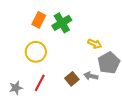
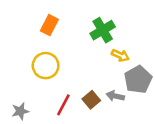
green cross: (62, 23) -> (103, 30), moved
red line: (40, 83) -> (63, 105), moved

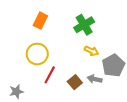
yellow arrow: (120, 55) -> (91, 51), moved
red line: (63, 105) -> (50, 75), moved

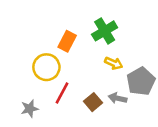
orange rectangle: (40, 21) -> (67, 41), moved
gray star: (16, 92) -> (30, 109), moved

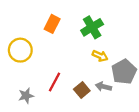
orange rectangle: (67, 41) -> (52, 24), moved
yellow circle: (46, 67) -> (20, 50), moved

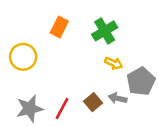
red line: (54, 82) -> (62, 109), moved
gray star: (26, 96) -> (30, 109), size x1.5

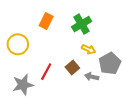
brown square: (93, 102) -> (72, 68), moved
red line: (62, 109) -> (46, 72), moved

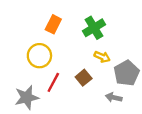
yellow circle: (18, 44) -> (39, 56), moved
gray arrow: (92, 77) -> (114, 97), moved

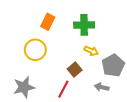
green cross: (94, 28) -> (84, 25), turned 30
red line: (53, 82) -> (63, 89), moved

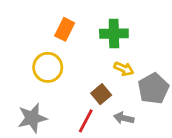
gray arrow: (102, 87) -> (124, 118), moved

